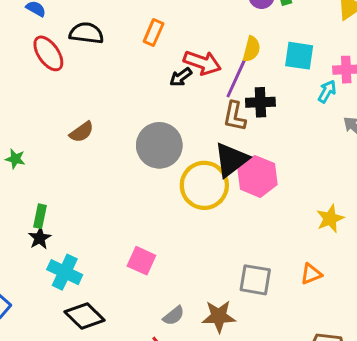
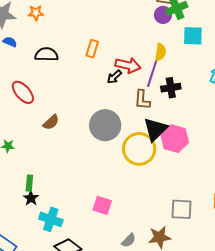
red ellipse: (48, 53) -> (23, 92), moved
cyan square: (299, 56) -> (193, 36), moved
brown L-shape: (235, 116) -> (142, 100), moved

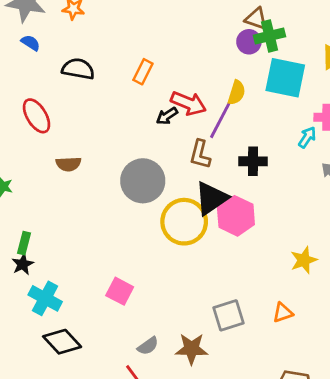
cyan square: (193, 36) -> (285, 78), size x1.4
black cross: (171, 88) -> (253, 161), moved
brown semicircle: (51, 122) -> (68, 164), turned 30
gray square: (181, 209) -> (228, 315), turned -30

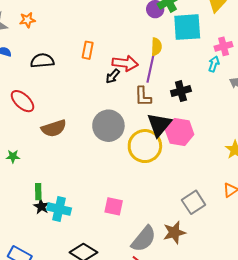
brown semicircle: (68, 164) -> (54, 128), size x1.4
cyan cross: (45, 298) -> (59, 209), moved
gray semicircle: (148, 346) -> (144, 239), size x1.8

